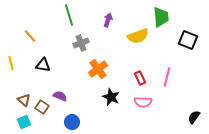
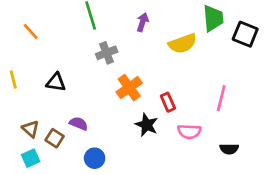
orange line: (30, 36) -> (31, 32), moved
black square: (188, 40) -> (245, 34), moved
red rectangle: (140, 78) -> (168, 102), moved
black semicircle: (194, 117) -> (229, 149), moved, turned -128

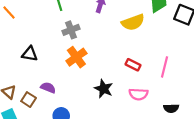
orange cross: (129, 88) -> (76, 57), moved
red rectangle: (168, 102) -> (133, 65), moved, turned -40

